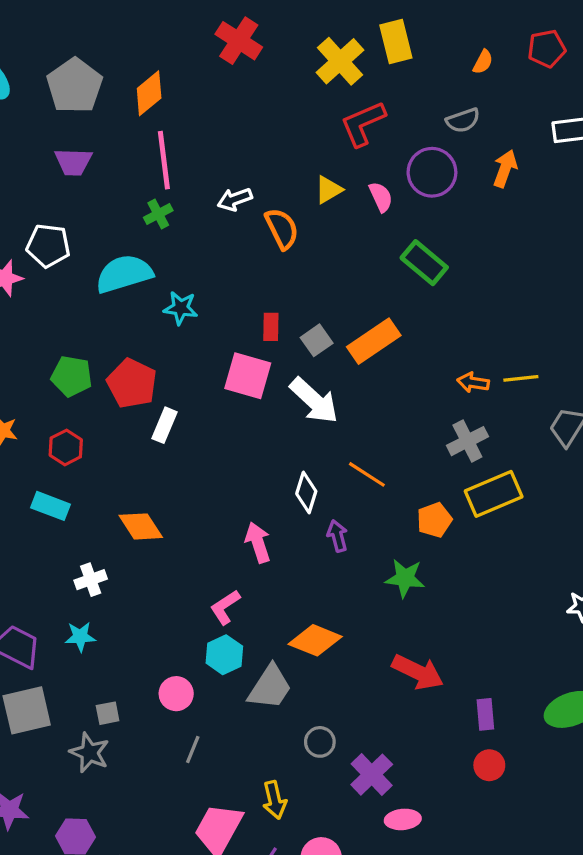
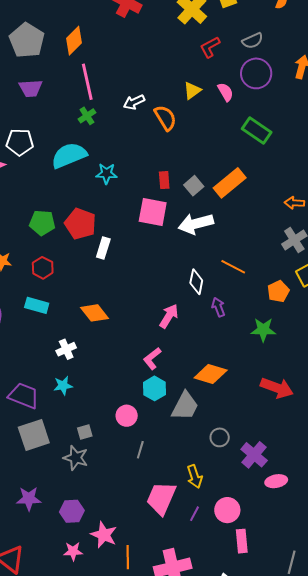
gray semicircle: (463, 120) -> (253, 41), moved
red L-shape: (363, 124) -> (210, 47), size x0.7
white arrow: (314, 401) -> (196, 224), turned 128
pink arrow: (258, 543) -> (169, 316), turned 55

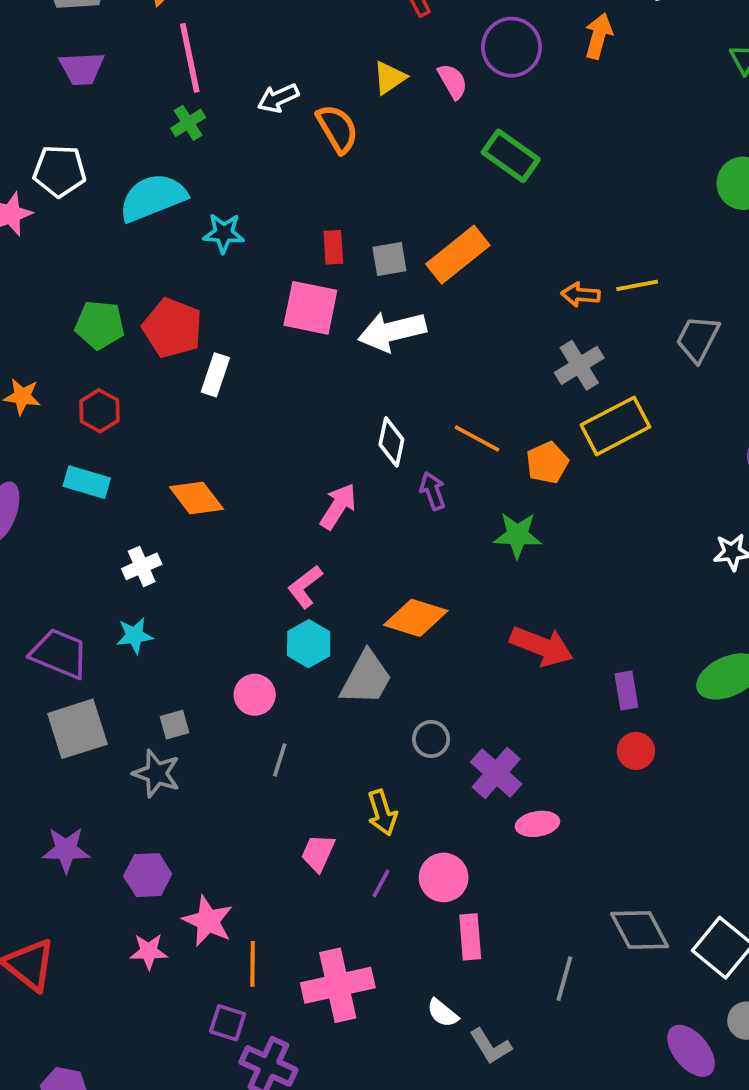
gray square: (194, 186) -> (389, 259), turned 30
orange line: (233, 267) -> (477, 438), moved
pink trapezoid: (161, 498) -> (318, 853), size x0.6

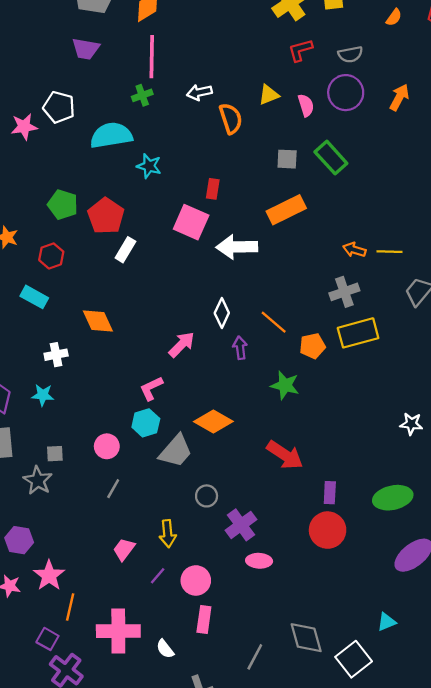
gray square: (389, 259) -> (287, 159), moved
red circle: (636, 751) -> (328, 530), size x1.6
white semicircle: (443, 1013) -> (165, 649), moved

